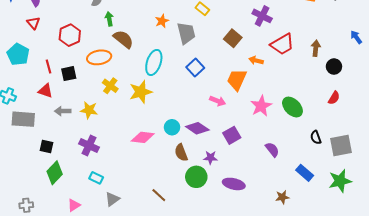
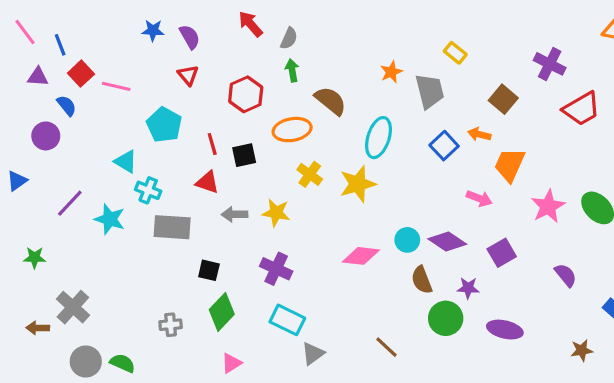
green arrow: (109, 19) -> (292, 70), moved
orange arrow: (256, 60) -> (479, 134), moved
cyan rectangle: (96, 178) -> (287, 320), size x1.5
gray cross: (26, 205) -> (171, 325), moved
pink triangle: (74, 205) -> (231, 363), moved

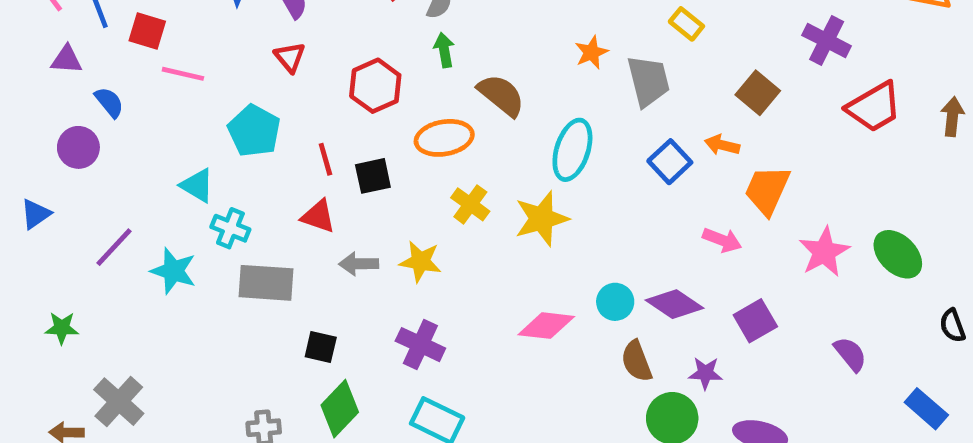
red square: (81, 74) -> (147, 31), moved, turned -30

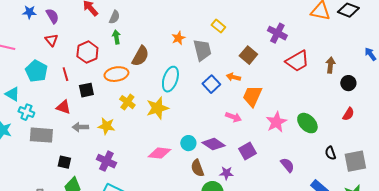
brown semicircle: (501, 95) -> (140, 56), turned 80
red line: (325, 159) -> (65, 74), moved

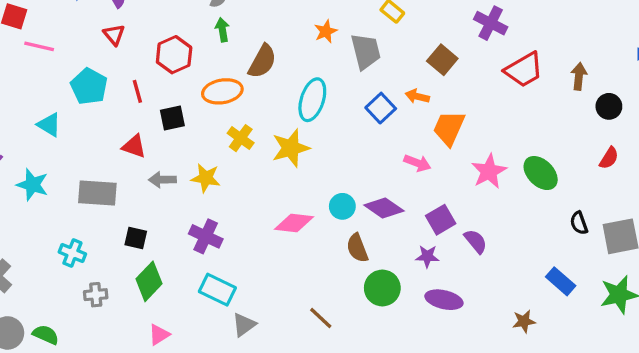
cyan cross: (26, 112) -> (72, 253), moved
purple semicircle: (287, 165) -> (476, 241), moved
purple star: (226, 173) -> (427, 256), moved

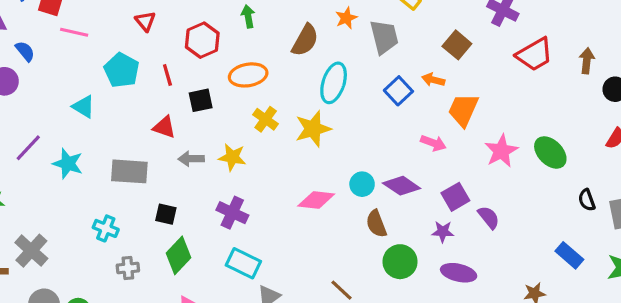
brown semicircle: (262, 61) -> (305, 40), moved

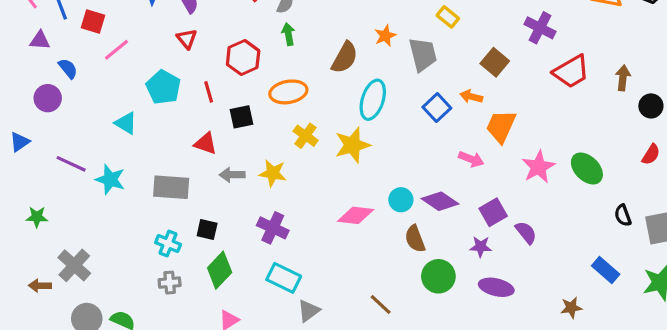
pink line: (74, 32) -> (116, 50), turned -52
purple line: (28, 148) -> (71, 164), turned 72
cyan cross: (106, 228) -> (168, 244), moved

